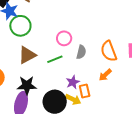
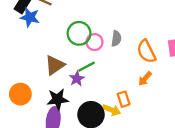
green circle: (20, 26) -> (79, 33), moved
gray semicircle: (81, 52) -> (116, 39), moved
purple star: (73, 82) -> (77, 79), moved

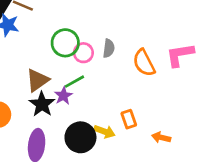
orange arrow: (145, 79) -> (161, 137), moved, turned 63
black star: (58, 99) -> (42, 104), moved, turned -30
orange rectangle: (124, 99) -> (129, 119), moved

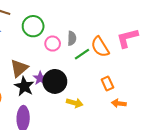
green circle: (65, 43) -> (33, 26), moved
green line: (74, 82) -> (82, 54), moved
orange rectangle: (129, 119) -> (107, 83), moved
black circle: (80, 137) -> (55, 81), moved

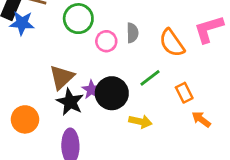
green line: (82, 54) -> (150, 78), moved
orange arrow: (119, 103) -> (201, 119), turned 32

